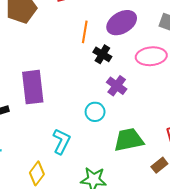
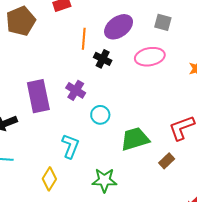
purple cross: (117, 86) -> (76, 90), moved

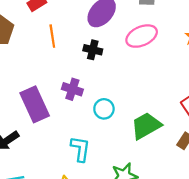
orange line: (84, 39) -> (52, 36), moved

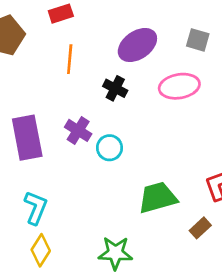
cyan circle: (104, 109) -> (109, 148), moved
cyan L-shape: (80, 149) -> (36, 208), moved

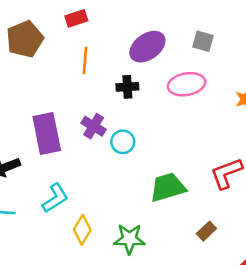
black cross: (115, 88) -> (127, 87), turned -30
cyan L-shape: (36, 208) -> (55, 198), turned 36
brown rectangle: (200, 228) -> (206, 231), moved
yellow diamond: (41, 250) -> (82, 230), moved

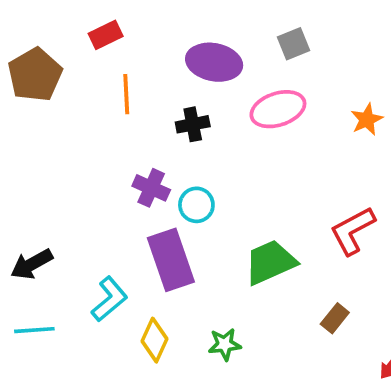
gray square: (203, 41) -> (294, 44), turned -30
purple ellipse: (147, 47) -> (214, 62), turned 54
purple rectangle: (47, 133) -> (171, 260), moved
green star: (129, 239) -> (225, 344), size x0.7

